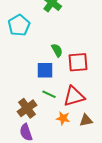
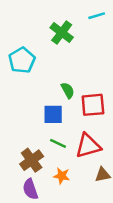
orange star: (63, 118) -> (62, 176), moved

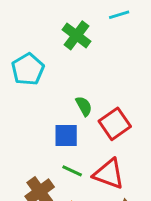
red square: (93, 105) -> (115, 124), turned -30
red triangle: (88, 146) -> (109, 174), turned 36

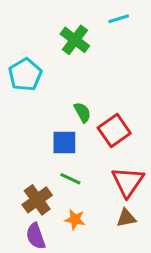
red triangle: (109, 174) -> (128, 182), moved, turned 44

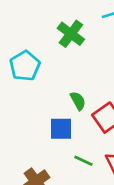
green line: (70, 179) -> (83, 161), moved

